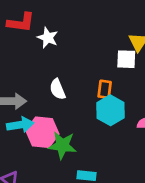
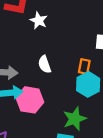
green star: (62, 145) -> (75, 119), moved, turned -30

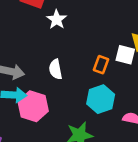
orange rectangle: (84, 66) -> (101, 65), moved

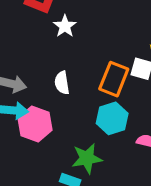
orange rectangle: (101, 65) -> (114, 79), size x1.6

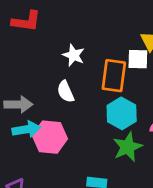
white star: (65, 26) -> (74, 55), moved
green star: (87, 158) -> (128, 147), moved

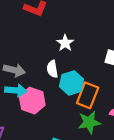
orange rectangle: (114, 76) -> (88, 95), moved
cyan hexagon: (122, 113) -> (72, 83), moved

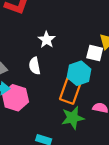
cyan hexagon: (72, 83) -> (79, 73), moved

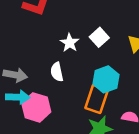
white square: (95, 53) -> (99, 37), moved, turned 35

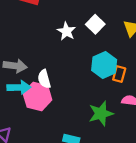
white semicircle: (57, 72) -> (44, 79), moved
orange rectangle: (97, 99) -> (119, 74), moved, size x0.6

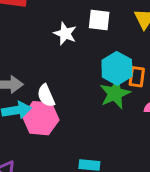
white square: (95, 24) -> (99, 20), turned -30
green star: (101, 114) -> (115, 94), moved

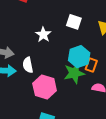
white star: (65, 34) -> (43, 35), moved
pink hexagon: (41, 118) -> (45, 87), moved

